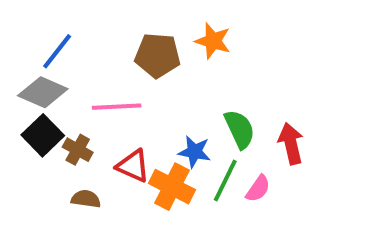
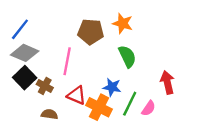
blue line: (57, 51) -> (20, 29), moved
pink line: (117, 107) -> (67, 61), turned -76
green semicircle: (240, 129) -> (127, 56), moved

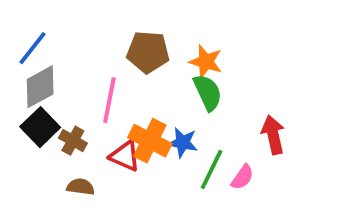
orange star: (123, 23) -> (206, 62), moved
gray diamond: (25, 53) -> (40, 87), turned -52
orange cross: (99, 107) -> (150, 141), moved

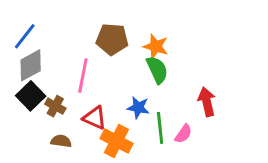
orange cross: (150, 141) -> (116, 141), moved
green line: (212, 169) -> (160, 128), turned -32

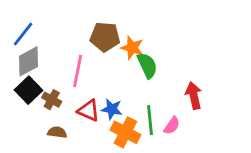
orange star: (156, 46) -> (132, 48), moved
blue star: (138, 108) -> (112, 109), moved
orange cross: (116, 141) -> (125, 132), moved

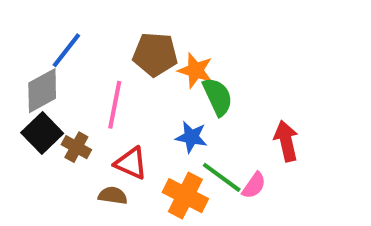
blue line: (23, 34) -> (66, 50), moved
blue star: (112, 109) -> (191, 137), moved
green line: (150, 120) -> (222, 177), turned -48
brown semicircle: (57, 132) -> (113, 196), moved

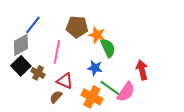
pink semicircle: (254, 185) -> (126, 92), size x1.5
brown semicircle: (113, 196) -> (56, 97), turned -56

